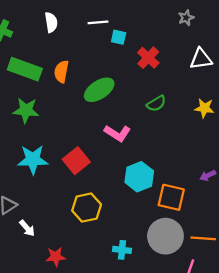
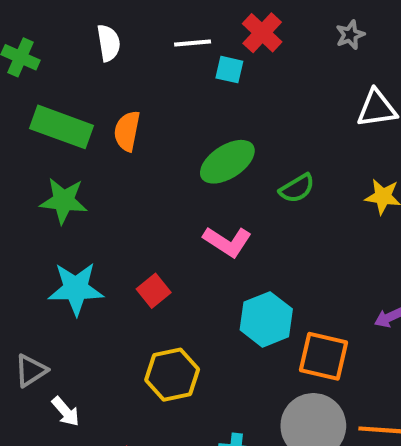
red cross: (148, 58) -> (262, 33), moved
green ellipse: (99, 90) -> (227, 162), moved
red square: (76, 161) -> (154, 291), size x0.7

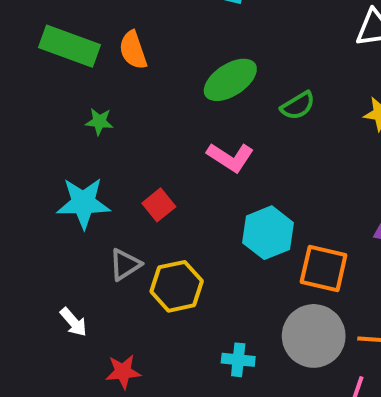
orange semicircle: (127, 131) -> (133, 50), turned -30
green star: (64, 201) -> (99, 122), moved, size x0.6
gray triangle: (31, 371) -> (125, 264), moved

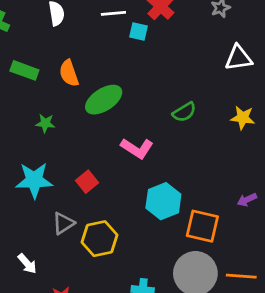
green rectangle: (69, 46) -> (24, 70), size x0.7
green ellipse: (230, 80) -> (104, 100), moved

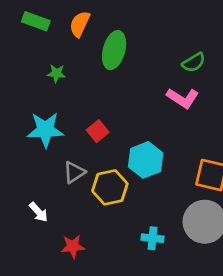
orange semicircle: (69, 73) -> (80, 24), turned 44
green ellipse: (104, 100) -> (114, 50), turned -42
pink L-shape: (137, 148) -> (183, 98), moved
cyan hexagon: (163, 201) -> (146, 160), moved

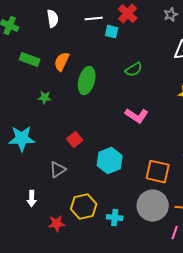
green semicircle: (194, 62) -> (134, 70), moved
cyan star: (45, 130) -> (22, 139), moved
yellow hexagon: (110, 187) -> (84, 207), moved
white arrow: (39, 212) -> (32, 199), turned 42

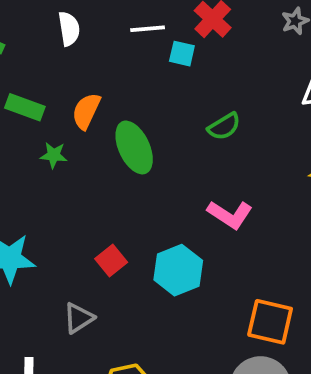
green ellipse: (87, 81) -> (134, 147), turned -40
green star: (45, 98) -> (54, 155), moved
cyan hexagon: (110, 161) -> (178, 270), moved

